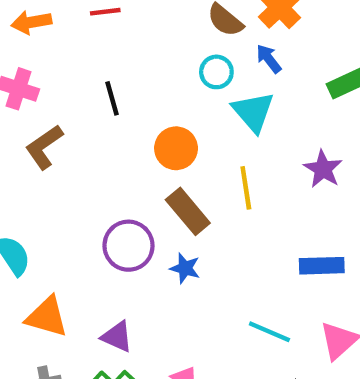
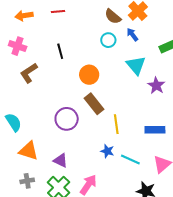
cyan triangle: (253, 112) -> (136, 65), moved
yellow line: (246, 188) -> (116, 124), moved
blue star: (185, 268) -> (107, 151), moved

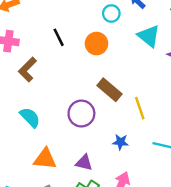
orange circle: (89, 75) -> (96, 44), moved
cyan semicircle: (13, 122) -> (30, 117), moved
blue star: (107, 151) -> (120, 142), moved

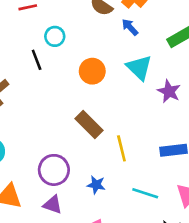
cyan circle: (111, 13) -> (55, 36), moved
orange circle: (96, 44) -> (92, 71), moved
purple circle: (81, 114) -> (54, 170), moved

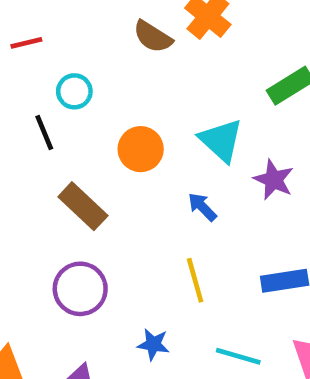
blue arrow: (130, 27) -> (202, 207), moved
brown rectangle: (89, 124) -> (83, 206), moved
purple circle: (54, 170) -> (80, 289), moved

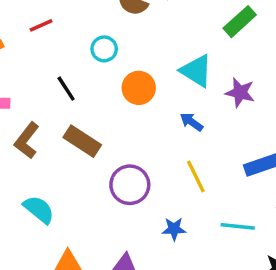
cyan circle: (74, 91) -> (104, 49), moved
brown rectangle: (83, 206) -> (82, 141), moved
purple circle: (80, 289) -> (130, 185), moved

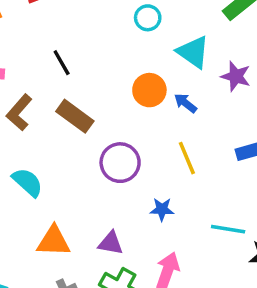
cyan circle: (104, 49) -> (148, 18), moved
orange circle: (139, 88) -> (149, 90), moved
cyan line: (238, 226) -> (228, 229), moved

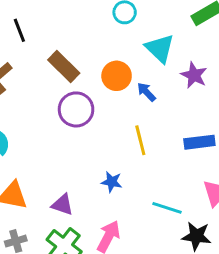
black line: (62, 63) -> (19, 30), moved
brown rectangle: (75, 116) -> (64, 67), moved
purple circle: (120, 163) -> (76, 109), moved

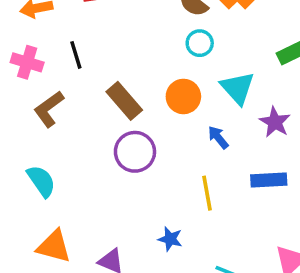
orange circle: (117, 76) -> (183, 96), moved
blue rectangle: (199, 142) -> (269, 180), moved

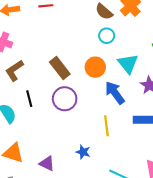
black line: (76, 55) -> (29, 99), moved
blue arrow: (218, 137) -> (115, 93), size x1.6

